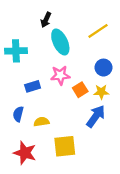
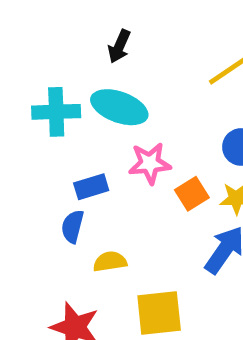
cyan ellipse: (60, 42) -> (119, 107), moved, turned -45
blue semicircle: (18, 114) -> (73, 226), moved

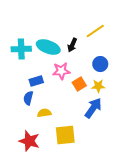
black arrow: (119, 46) -> (72, 45), moved

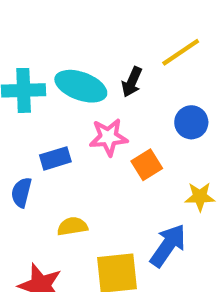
yellow star: (98, 86) -> (200, 197), moved
blue semicircle: (28, 98) -> (21, 192), moved
blue arrow: (93, 108) -> (168, 245), moved

